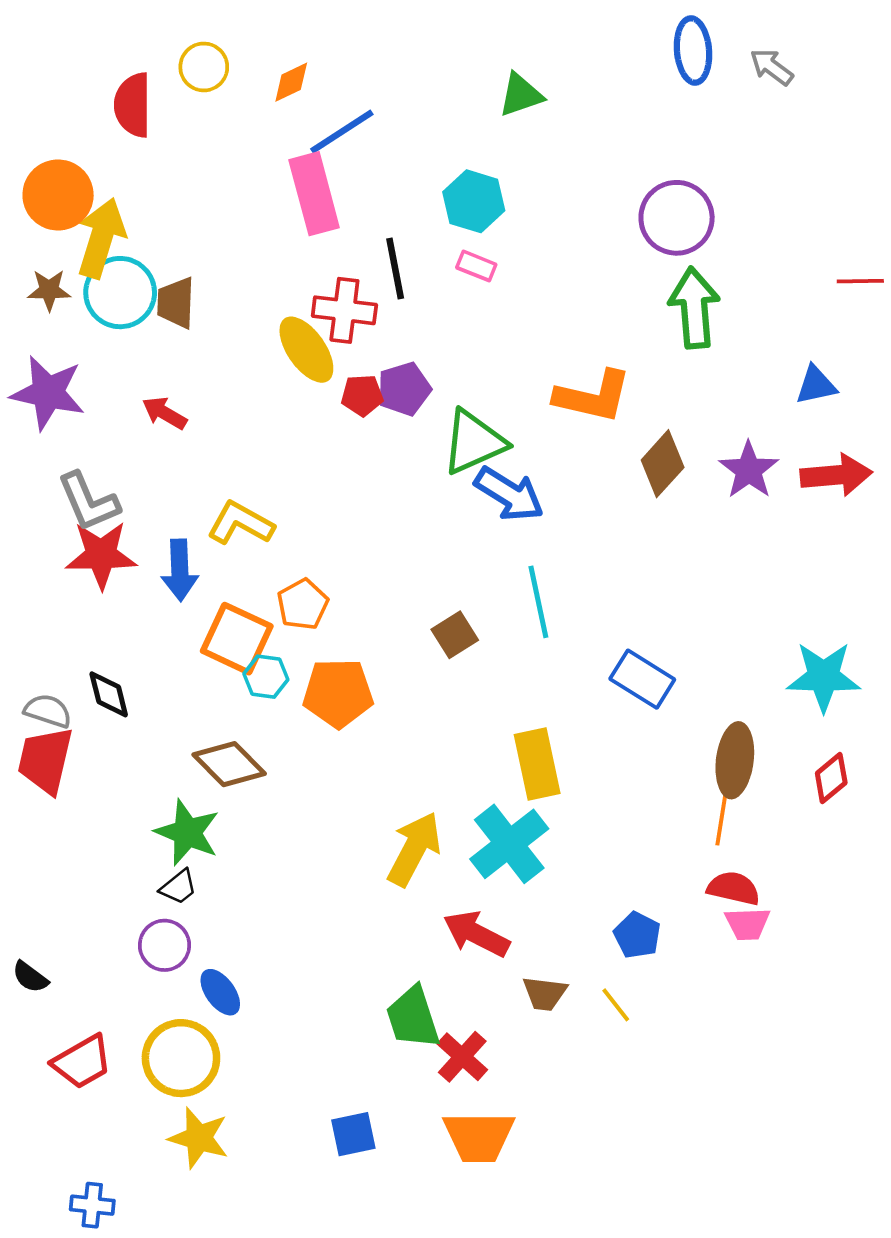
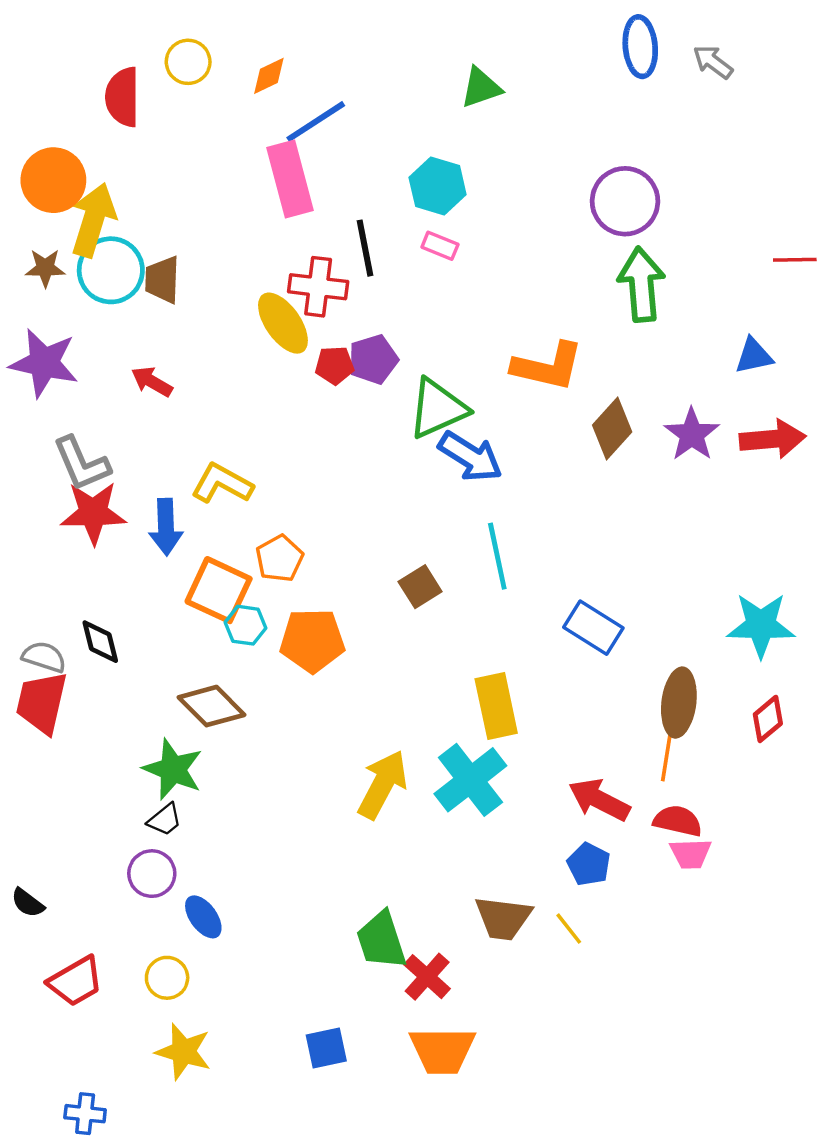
red arrow: (476, 934) -> (599, 800), moved
brown trapezoid: (545, 993) -> (503, 918), size x1.4
yellow circle: (181, 1058) -> (167, 978), size x0.6

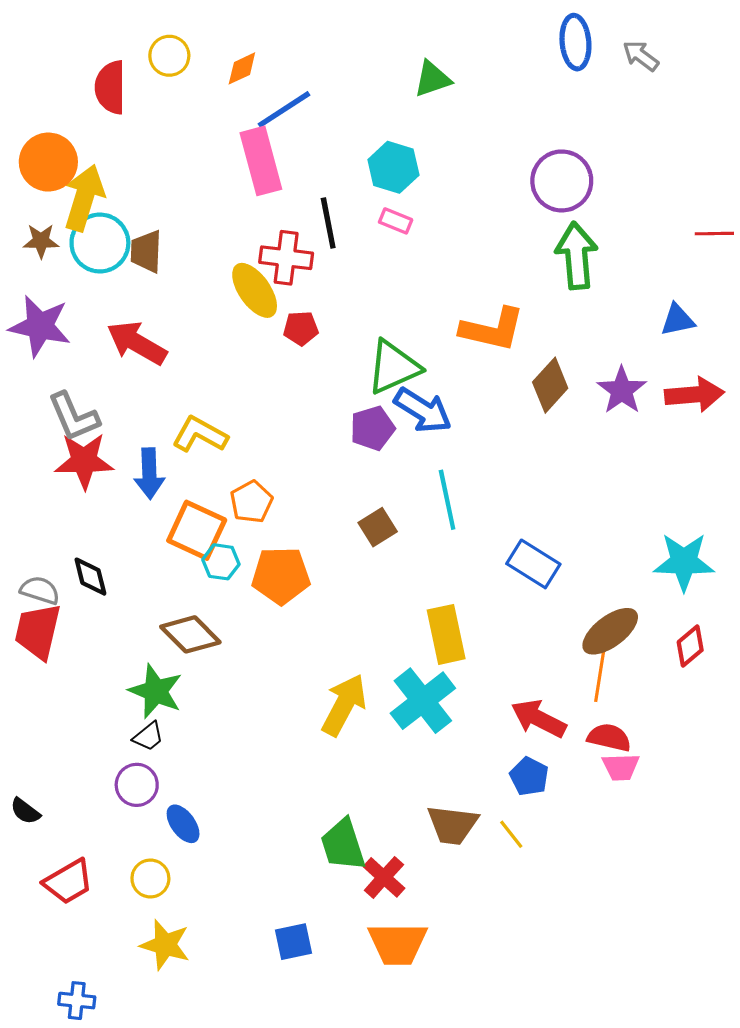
purple pentagon: (373, 359) -> (372, 428), moved
red arrow: (152, 382) -> (137, 343), size x1.6
brown ellipse: (679, 703) -> (610, 631), turned 46

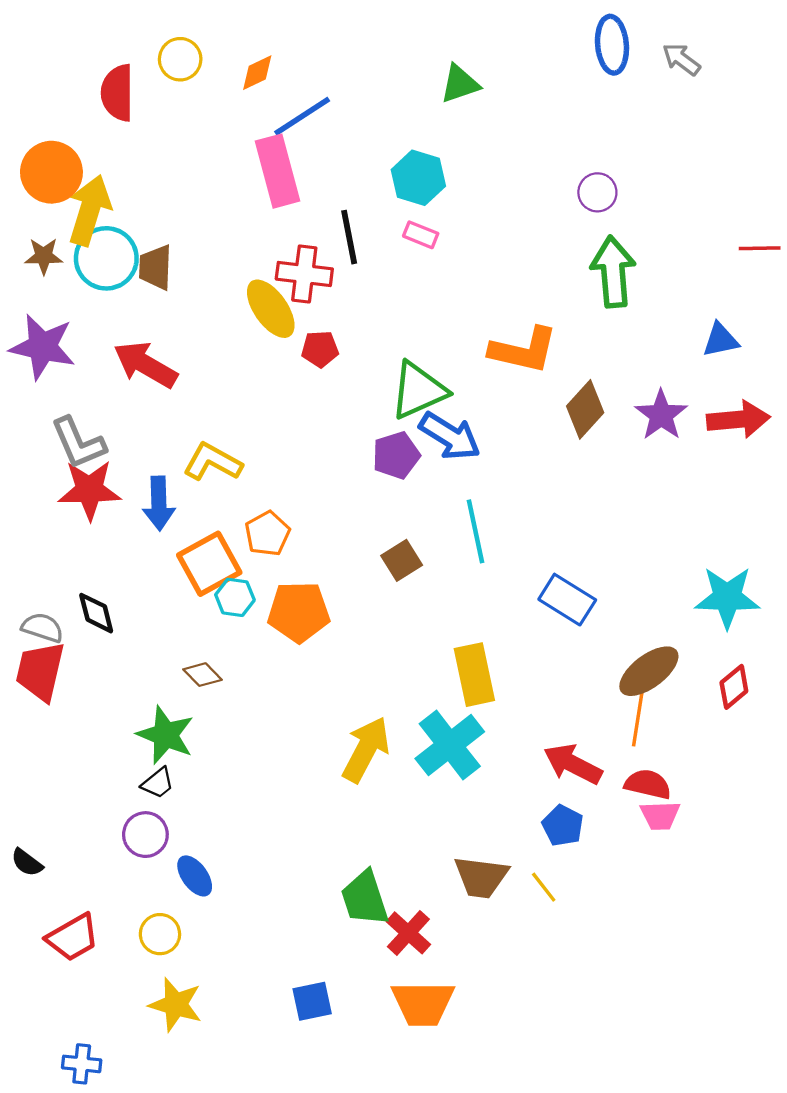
purple circle: (562, 181) -> (597, 192), size x0.6
orange square: (197, 530) -> (209, 564), turned 36
brown diamond: (190, 634) -> (202, 675), size x0.6

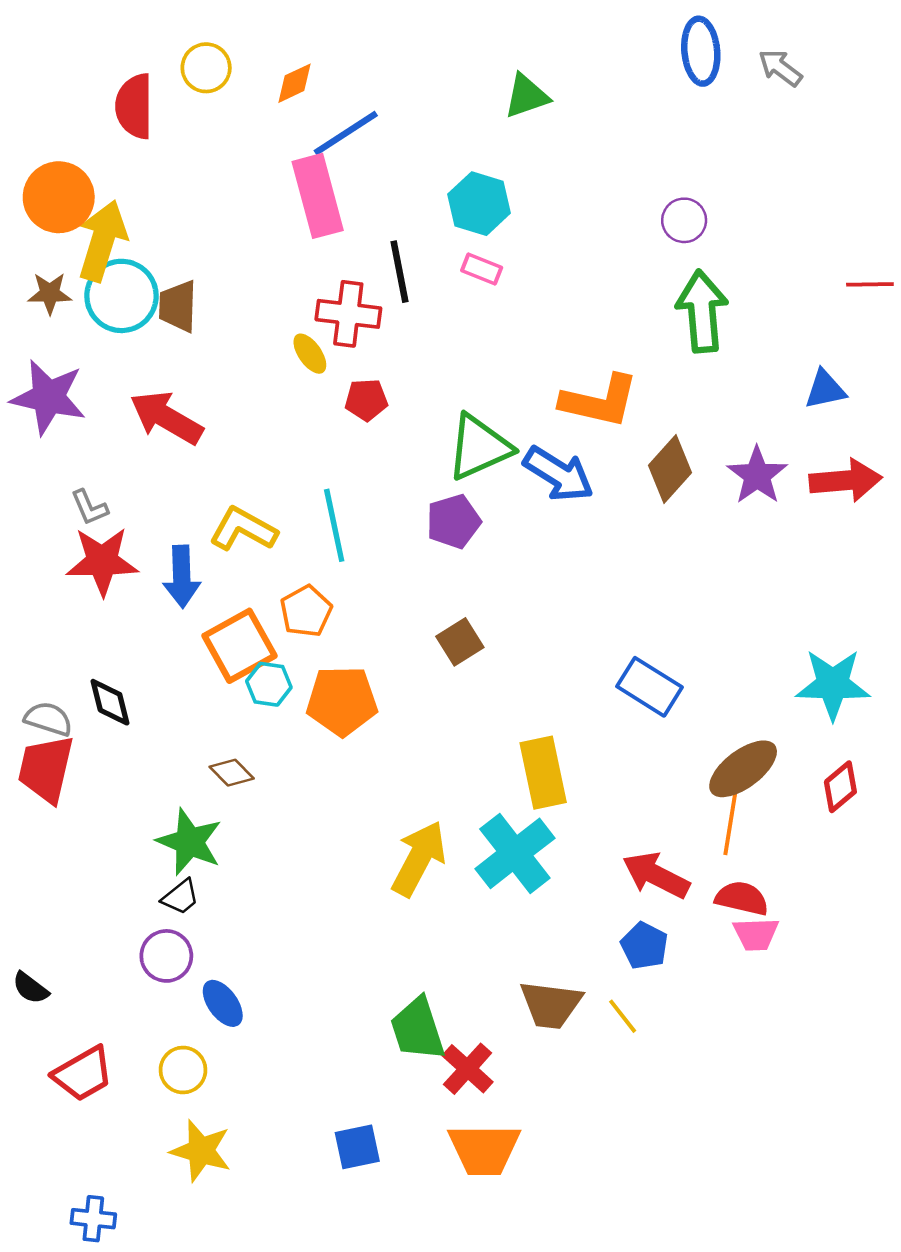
yellow ellipse: (271, 309) -> (310, 354), size x0.6
blue arrow: (450, 436) -> (559, 474), moved
gray L-shape: (78, 443) -> (89, 507), size x0.6
cyan line: (475, 531) -> (334, 525), moved

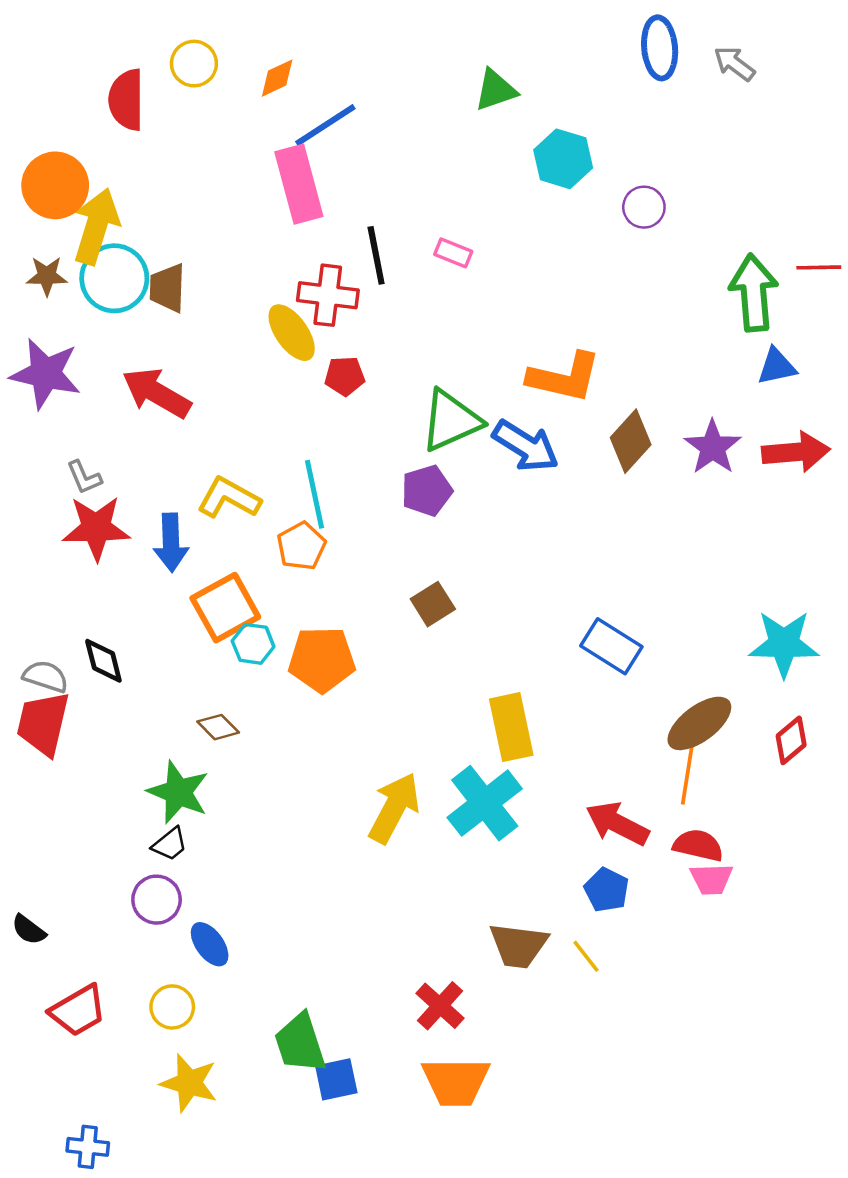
cyan hexagon: (479, 204) -> (563, 159), moved
green arrow: (702, 311) -> (754, 293), moved
yellow ellipse: (310, 354) -> (292, 333), size x1.5
orange pentagon: (306, 611) -> (301, 546), moved
green trapezoid: (418, 1029) -> (300, 1043), moved

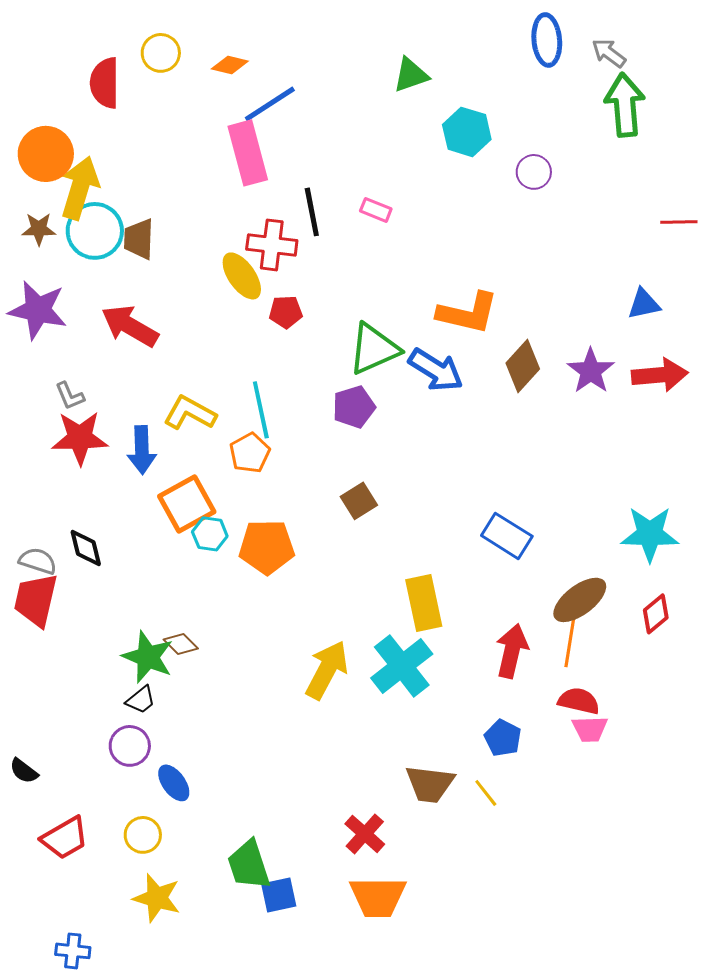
orange diamond: (277, 78) -> (230, 65), turned 39
green arrow: (754, 293) -> (625, 105), moved
brown diamond: (218, 727) -> (181, 644), moved
red arrow: (617, 824) -> (512, 651), moved, turned 76

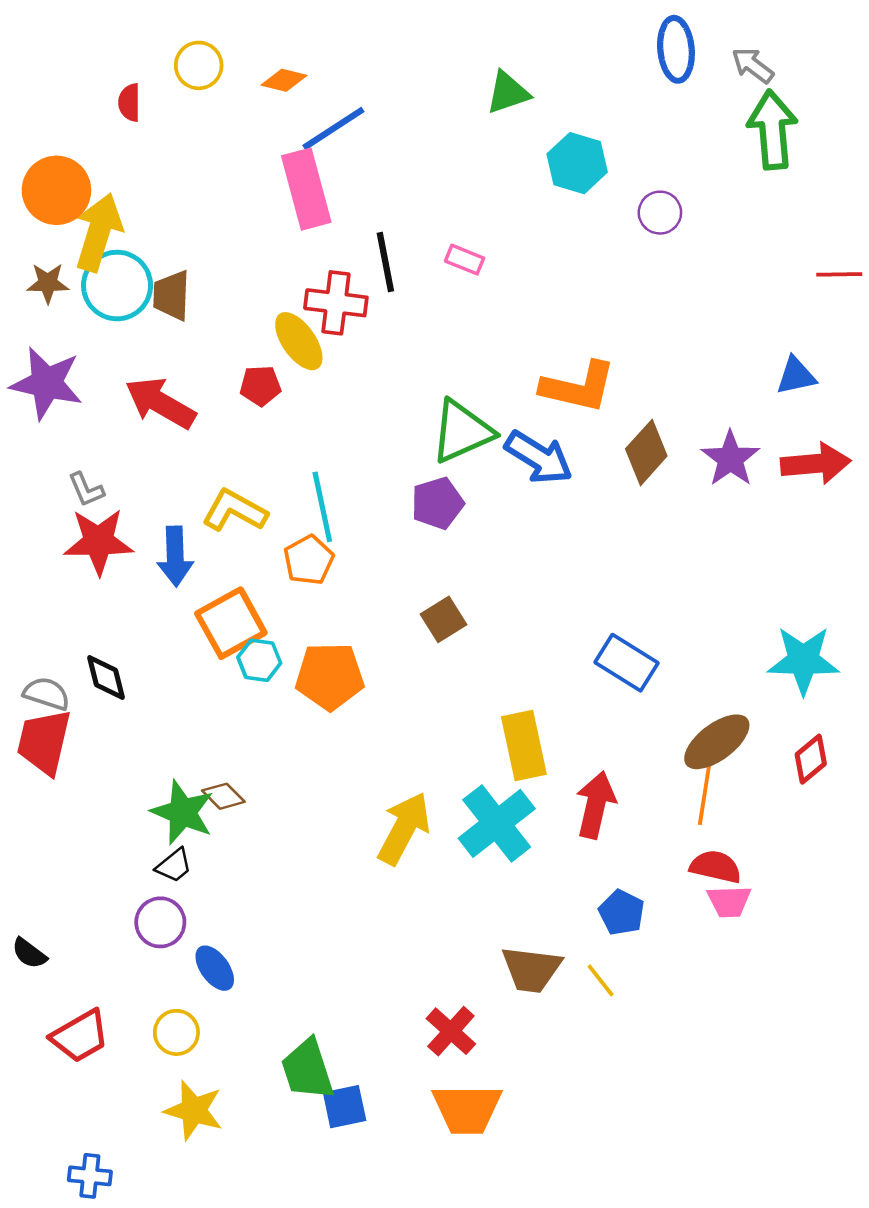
red semicircle: (105, 83) -> (129, 102), size x0.6
red pentagon: (286, 312) -> (260, 386), moved
red arrow: (512, 651) -> (596, 805), moved

